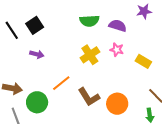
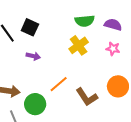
black square: (35, 25) -> (30, 27), turned -30
yellow cross: (90, 55) -> (79, 45), moved
orange circle: (117, 104) -> (118, 86), moved

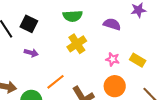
green semicircle: (85, 21) -> (73, 16), moved
pink star: (113, 49) -> (113, 59), moved

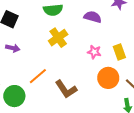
yellow rectangle: (138, 60) -> (119, 52), turned 42
orange circle: (115, 86) -> (108, 78), moved

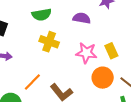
yellow cross: (58, 38) -> (49, 42), turned -30
pink star: (94, 52) -> (86, 53), size x1.5

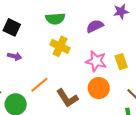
purple semicircle: (82, 18) -> (95, 26), turned -42
orange circle: (103, 78) -> (99, 88), moved

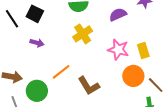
yellow cross: (60, 46) -> (83, 34), turned 30
orange circle: (99, 88) -> (133, 76), moved

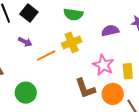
orange line: (61, 72) -> (46, 55), moved
brown L-shape: (89, 86) -> (85, 88), moved
green circle: (37, 91) -> (26, 93), moved

